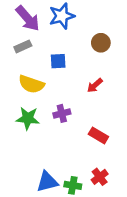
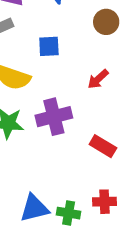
purple cross: (62, 113) -> (54, 117), size x1.5
red cross: (100, 177) -> (105, 202), turned 35

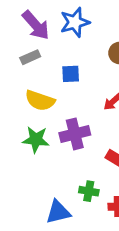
green cross: (69, 213) -> (89, 191), moved

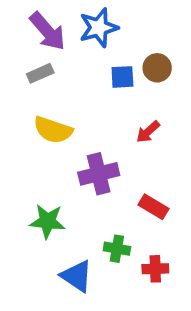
blue square: (71, 74) -> (122, 77), moved
green star: (36, 140) -> (48, 221), moved
blue triangle: (58, 212) -> (77, 276), turned 48

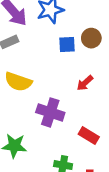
purple cross: (99, 174) -> (50, 112), turned 32

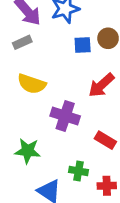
red arrow: (85, 83) -> (101, 85), size x1.5

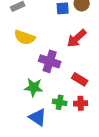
green star: (28, 151) -> (34, 87), moved
red cross: (107, 186) -> (81, 103), moved

